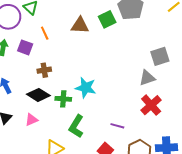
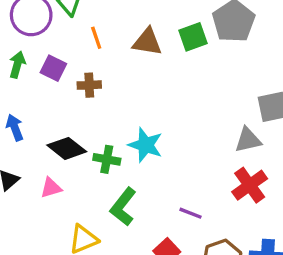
orange line: (45, 33) -> (96, 38), moved
brown cross: (44, 70) -> (89, 85), moved

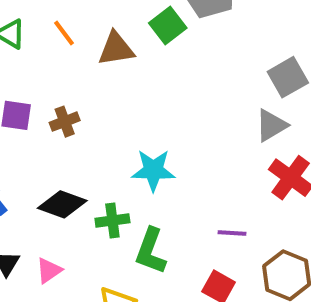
orange line: (96, 38) -> (64, 33), moved
green cross: (107, 159) -> (112, 220), moved
pink triangle: (51, 188) -> (49, 271), moved

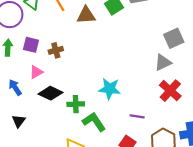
cyan star: (153, 170) -> (110, 89), moved
green L-shape: (151, 251) -> (94, 122), turned 120
pink triangle: (49, 271) -> (36, 72), moved

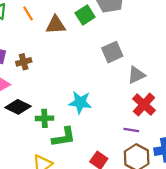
gray square: (174, 38) -> (112, 52), moved
purple line: (137, 116) -> (131, 130), moved
green L-shape: (94, 122) -> (64, 137), turned 115

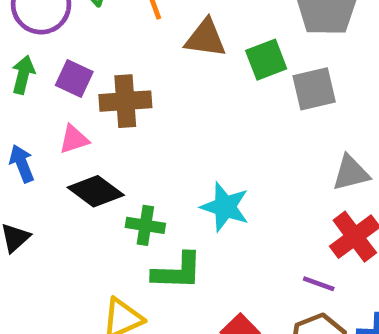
green square: (85, 15) -> (266, 60), moved
gray square: (112, 52) -> (314, 89), moved
brown cross: (24, 62) -> (125, 101), size x1.5

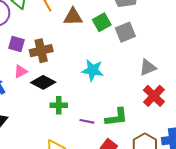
black diamond: (96, 191) -> (43, 82), moved
cyan star: (225, 207) -> (93, 70), moved
green L-shape: (177, 271) -> (116, 117), moved
purple line: (319, 284) -> (87, 121), moved

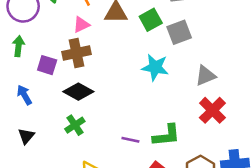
purple square: (17, 44) -> (47, 65), moved
cyan star: (93, 70) -> (155, 67), moved
pink triangle: (21, 71) -> (81, 25), moved
green cross: (59, 105) -> (75, 125), moved, turned -35

